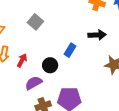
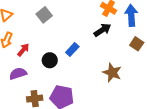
black arrow: (97, 35) -> (102, 30), moved, turned -42
purple semicircle: (34, 83) -> (18, 74), moved

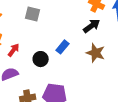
gray square: (44, 15) -> (32, 14), turned -35
brown star: (112, 73) -> (96, 53), moved

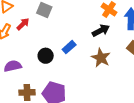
red arrow: (14, 50) -> (23, 24), moved

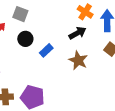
black circle: (46, 56) -> (25, 39), moved

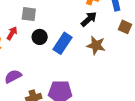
blue rectangle: (46, 50) -> (62, 43), size x1.5

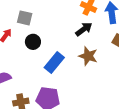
blue rectangle: (62, 43) -> (54, 63), moved

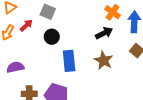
blue rectangle: (54, 63) -> (69, 61), turned -55

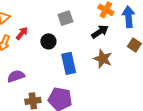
gray square: (48, 12) -> (65, 18), moved, turned -35

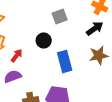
red arrow: (22, 33) -> (17, 55), moved
brown star: (103, 59) -> (99, 55), turned -30

